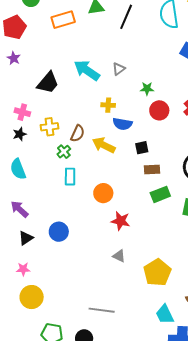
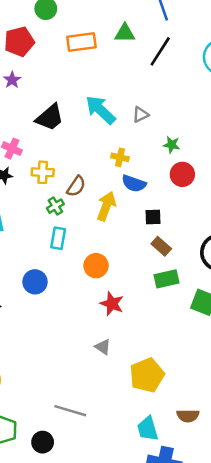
yellow arrow: (104, 145) -> (106, 206), turned 75
brown rectangle: (152, 170) -> (161, 246), turned 35
blue circle: (59, 232) -> (35, 282), moved

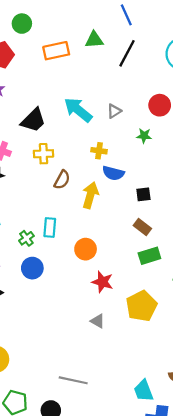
yellow cross: (43, 172) -> (43, 154), moved
red circle: (182, 174) -> (160, 105), moved
green cross: (55, 206) -> (26, 238), moved
black square: (153, 217) -> (143, 194), moved
yellow pentagon: (147, 375) -> (141, 306), moved

